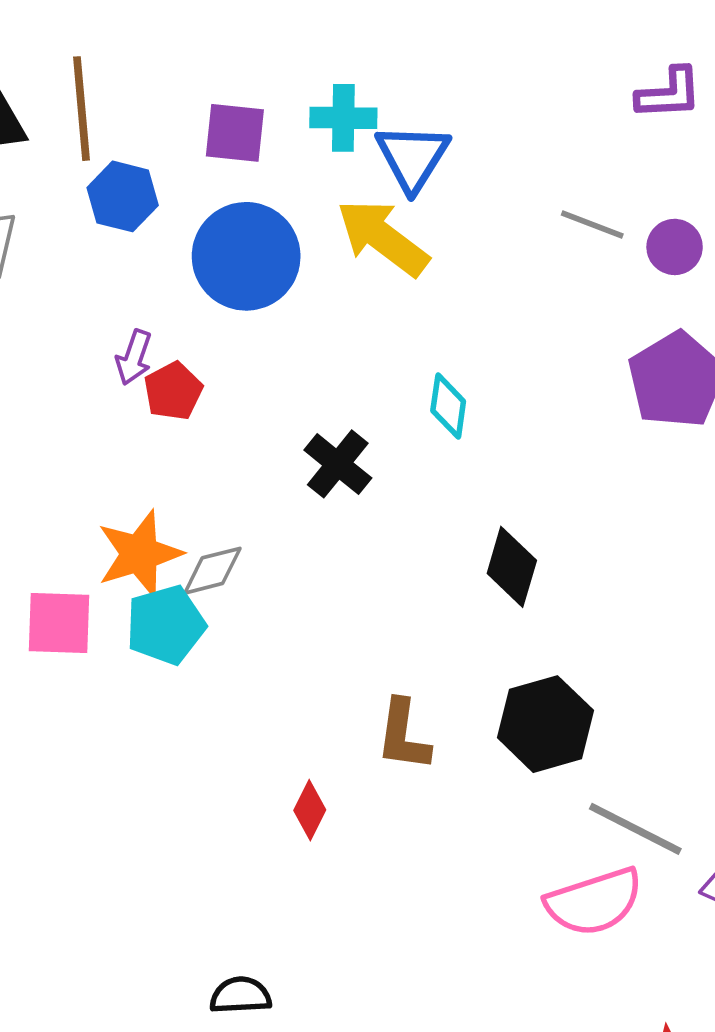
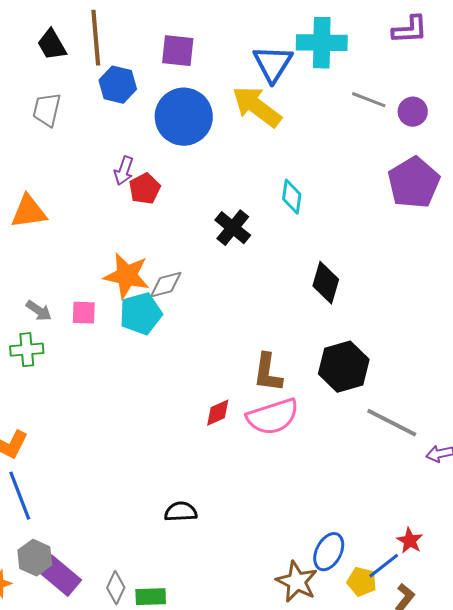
cyan cross: (343, 118) -> (322, 43), moved, size x1.4
orange star: (139, 554) -> (127, 276), turned 30
pink square: (59, 623) -> (84, 313), size x0.7
red diamond: (310, 810) -> (218, 413), turned 40
pink semicircle: (594, 902) -> (273, 417), moved

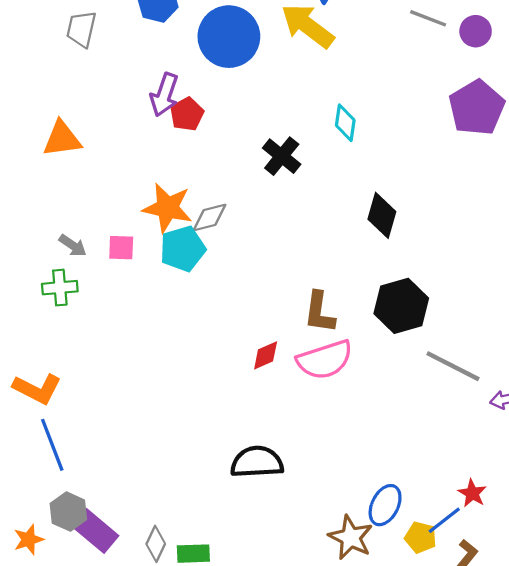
purple arrow: (124, 171) -> (164, 95), size x1.4
black semicircle: (181, 512) -> (257, 462), moved, size x1.5

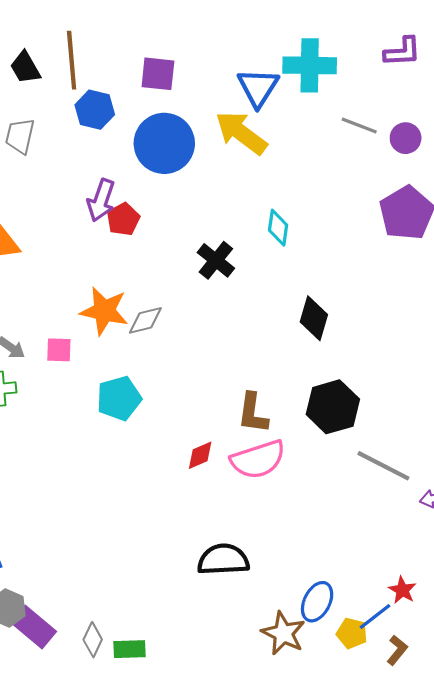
cyan pentagon: (183, 249) -> (119, 398), moved
black semicircle: (257, 462) -> (223, 560), moved

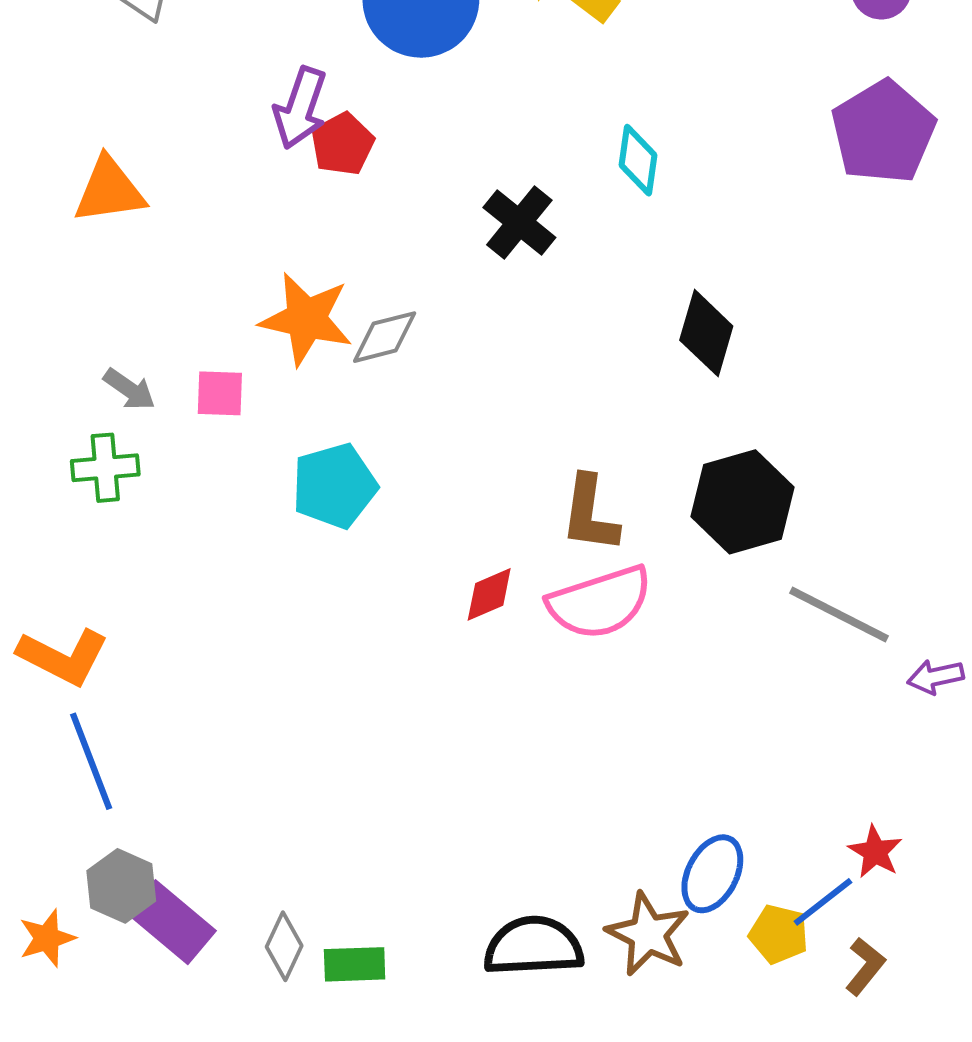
black semicircle: (223, 560) -> (533, 946), moved

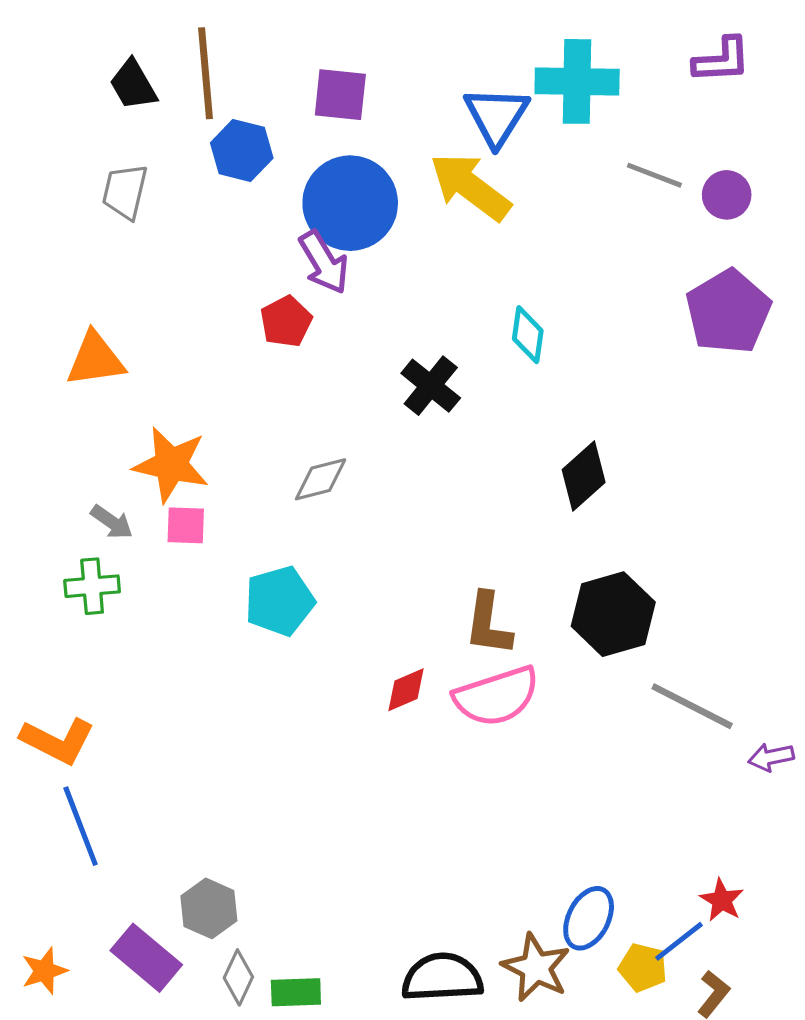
purple arrow: (300, 108) -> (324, 262), moved, turned -50
orange star: (306, 319) -> (171, 465), moved
black diamond: (706, 333) -> (584, 476), turned 32
gray hexagon: (121, 886) -> (209, 908), moved

